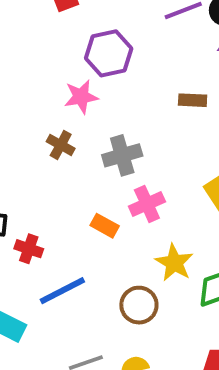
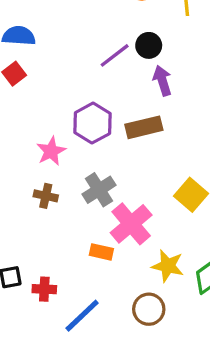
purple hexagon: (109, 53) -> (93, 123), moved
brown rectangle: (193, 100) -> (144, 127), size x1.5
pink cross: (147, 204) -> (131, 224), size x1.4

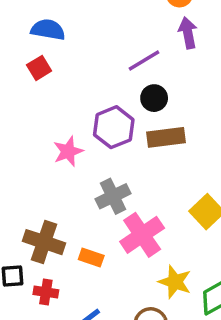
black circle: (149, 45) -> (154, 98), moved
purple arrow: (162, 81) -> (188, 33), moved
brown cross: (46, 196) -> (44, 242), moved, size x1.6
orange rectangle: (101, 252) -> (91, 257), moved

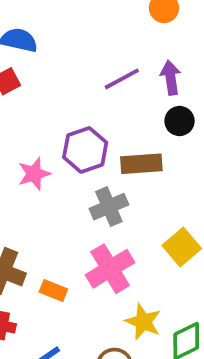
purple arrow: (188, 33) -> (171, 78), moved
black circle: (154, 98) -> (180, 121), moved
gray cross: (113, 196) -> (109, 207), moved

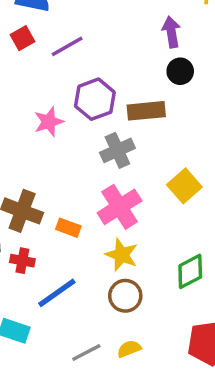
purple line: (122, 79) -> (67, 46), moved
yellow star: (143, 322) -> (122, 255), moved

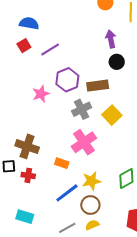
yellow square: (184, 186) -> (112, 115), moved
orange rectangle: (68, 228) -> (62, 163), moved
yellow star: (122, 255) -> (91, 181), moved, turned -30
blue line: (57, 293) -> (67, 193), moved
brown circle: (125, 296) -> (90, 205), moved

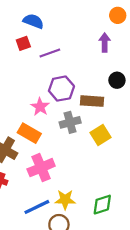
purple arrow: (111, 39) -> (105, 42), moved
pink star: (41, 94) -> (40, 107), moved, turned -30
pink cross: (84, 142) -> (41, 168), moved
orange rectangle: (62, 163) -> (29, 133), moved, size x1.5

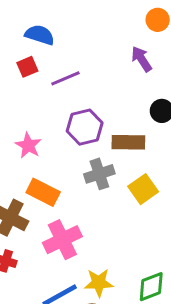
purple arrow: (105, 42) -> (141, 59), turned -30
pink star: (40, 107) -> (28, 145), moved

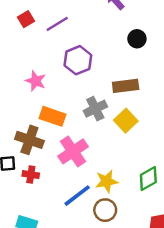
brown rectangle: (128, 142) -> (126, 86), moved
gray cross: (99, 174) -> (95, 109), moved
yellow square: (143, 189) -> (126, 121), moved

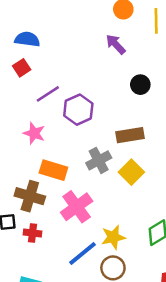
purple line: (57, 24) -> (48, 94), moved

